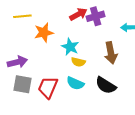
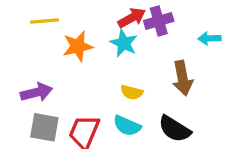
cyan star: (70, 47) -> (124, 43), moved

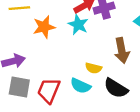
yellow semicircle: (132, 92) -> (93, 68), moved

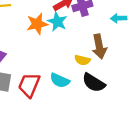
orange star: (44, 27) -> (37, 24), moved
yellow semicircle: (93, 68) -> (82, 60), moved

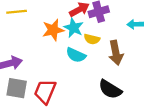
yellow semicircle: (82, 60) -> (92, 39), moved
cyan semicircle: (60, 80) -> (76, 55), moved

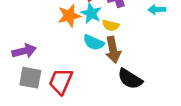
brown arrow: (116, 53) -> (113, 50), moved

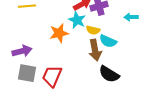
orange star: (69, 16) -> (59, 33), moved
cyan semicircle: (94, 42) -> (108, 41), moved

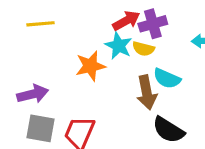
yellow semicircle: (93, 30) -> (143, 49), moved

